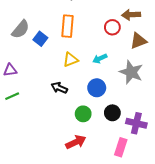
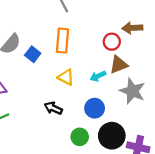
brown triangle: (138, 41) -> (119, 65), moved
yellow triangle: (71, 60) -> (66, 77), turned 49
black circle: (112, 113) -> (112, 136), size x1.5

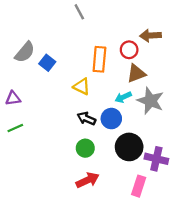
orange rectangle: (62, 41) -> (99, 59), moved
cyan arrow: (98, 76) -> (123, 97), moved
black arrow: (53, 108) -> (86, 119), moved
green circle: (80, 137) -> (85, 148), moved

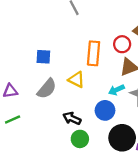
gray semicircle: (25, 52) -> (47, 89), moved
blue square: (47, 63) -> (43, 57), turned -35
black arrow: (86, 119) -> (72, 118), moved

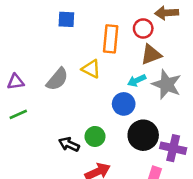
blue square: (43, 57) -> (66, 19), moved
black arrow: (72, 118) -> (69, 144), moved

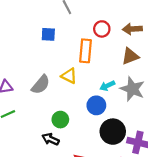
red circle: (143, 28) -> (102, 29), moved
brown triangle: (151, 54) -> (130, 56), moved
green circle: (95, 136) -> (60, 120), moved

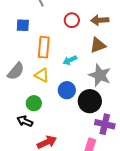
orange rectangle: (85, 51) -> (44, 47), moved
yellow triangle: (69, 76) -> (42, 75), moved
cyan arrow: (107, 86) -> (70, 60), moved
black circle: (113, 132) -> (90, 101), moved

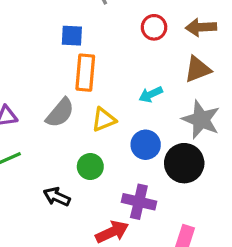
orange rectangle: (44, 47) -> (85, 73), moved
yellow triangle: (42, 75) -> (104, 120), turned -49
black arrow: (25, 121) -> (57, 197), moved
purple cross: (105, 124) -> (139, 202), moved

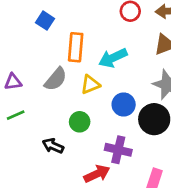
blue square: (72, 36) -> (45, 21), moved, turned 30
cyan arrow: (151, 94) -> (113, 58), moved, size x1.5

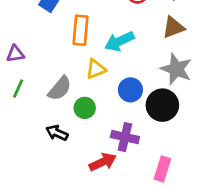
gray semicircle: (56, 79) -> (60, 88), moved
purple triangle: (13, 82) -> (15, 54), moved
green line: (16, 115) -> (18, 88), moved, turned -42

